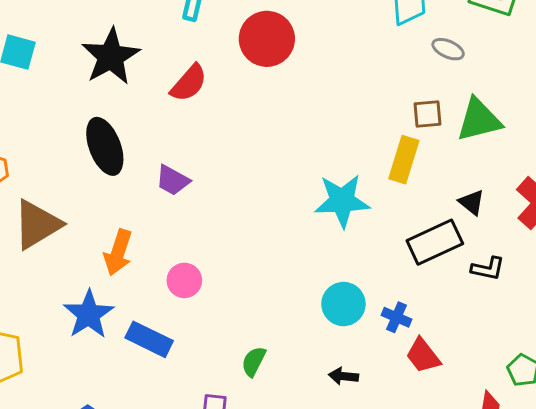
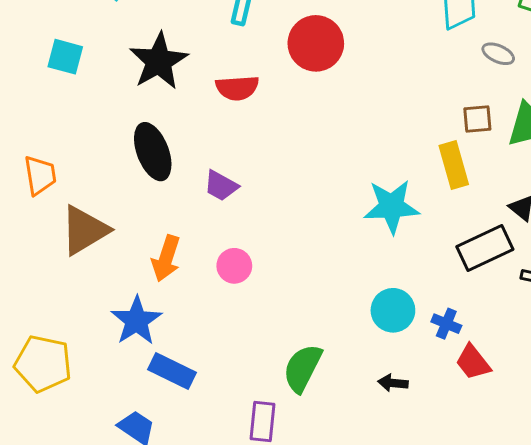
red semicircle: (189, 83) -> (237, 88), turned 45
yellow rectangle: (404, 160) -> (454, 165), turned -33
pink circle: (184, 280) -> (234, 266), moved
blue rectangle: (149, 339) -> (172, 371), moved
green semicircle: (254, 361) -> (302, 368), size x1.6

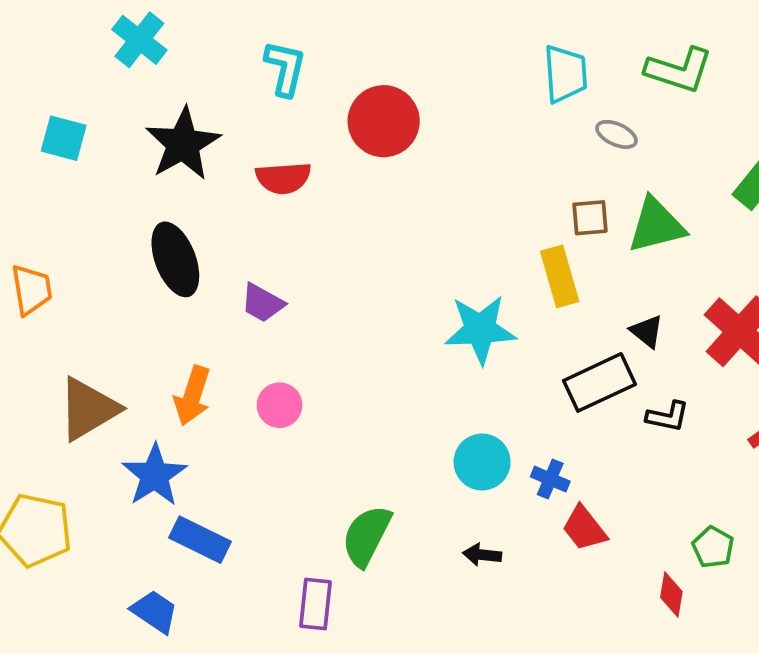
brown triangle: (85, 230) -> (88, 409), moved

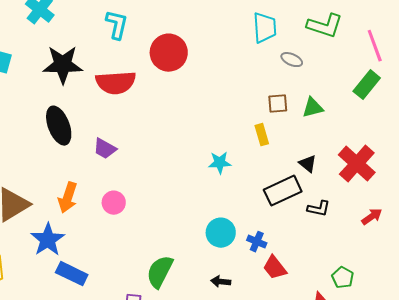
black star: (183, 144) -> (63, 65), turned 30
red semicircle: (283, 178) -> (116, 83), size x1.4
green triangle: (656, 225) -> (313, 108), size x0.7
yellow rectangle: (560, 276) -> (262, 135), size x0.7
cyan star: (480, 329) -> (220, 163), size x0.6

